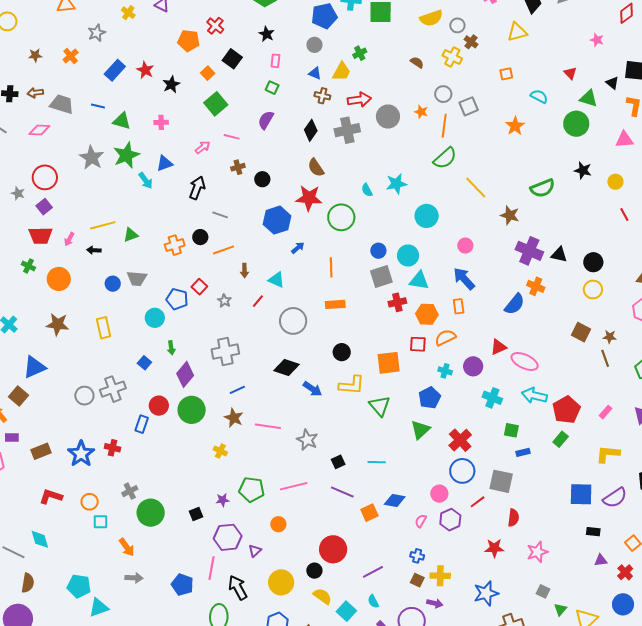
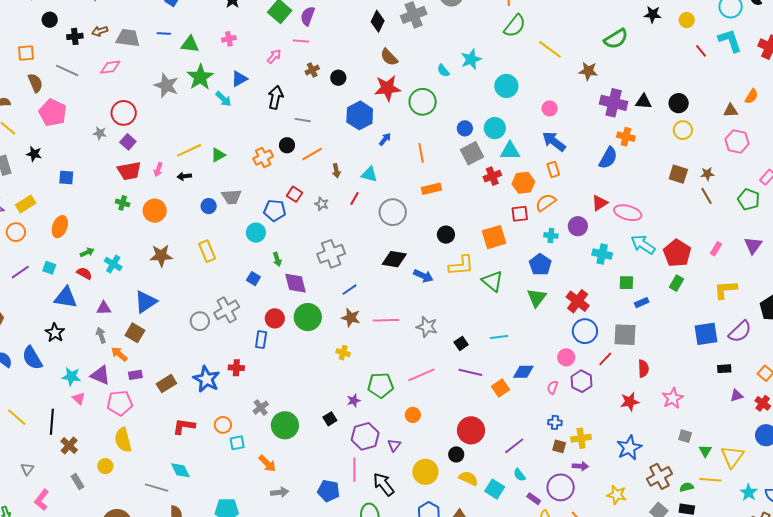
purple semicircle: (266, 120) -> (308, 16), moved
purple diamond: (185, 374) -> (295, 283), turned -45
cyan arrow: (534, 395) -> (643, 245), turned 30

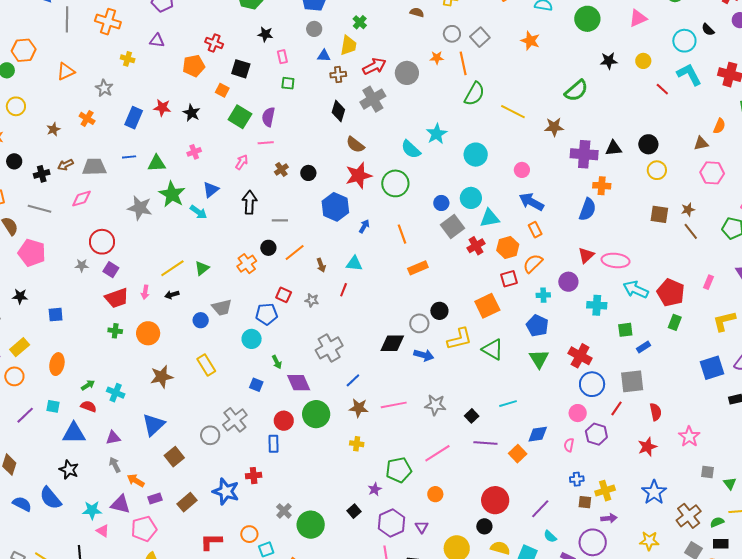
cyan semicircle: (443, 71) -> (411, 149), size x1.5
gray circle: (393, 212) -> (419, 323), moved, size x0.7
brown square: (135, 333) -> (174, 457), moved, turned 30

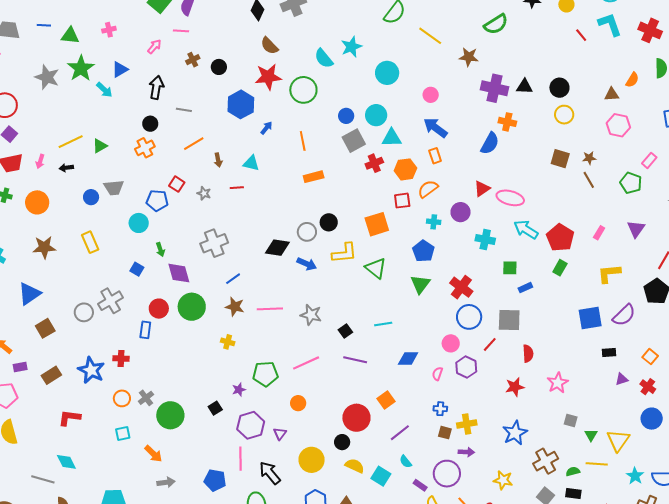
black circle: (268, 248) -> (150, 124), moved
red line: (344, 290) -> (237, 188), turned 56
orange square: (518, 454) -> (386, 400), moved
orange circle: (249, 534) -> (122, 398), moved

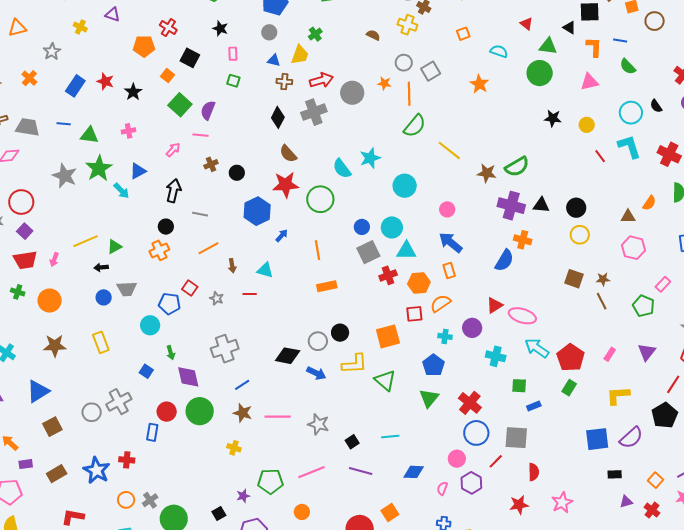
green semicircle: (496, 24) -> (517, 167), moved
black arrow: (66, 168) -> (101, 267), moved

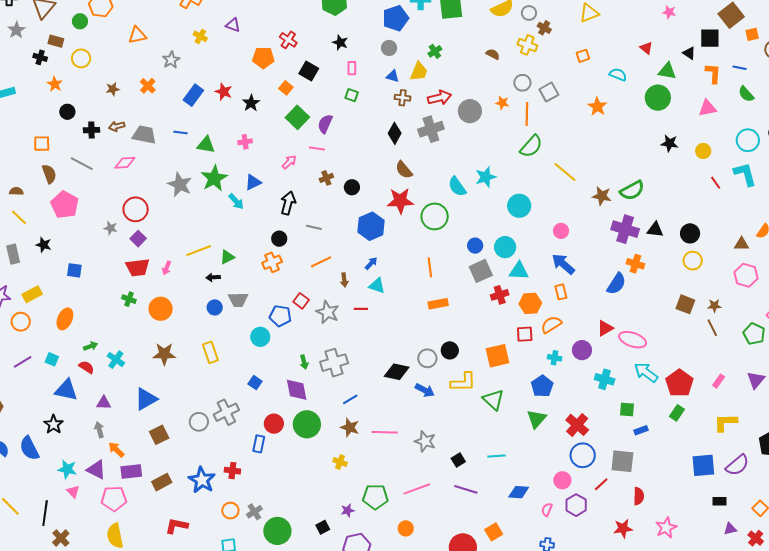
blue arrow: (282, 236) -> (371, 263), moved
gray star: (217, 298) -> (328, 312), size x1.6
green arrow: (171, 353) -> (304, 362), moved
purple rectangle: (26, 464) -> (131, 471), size x1.5

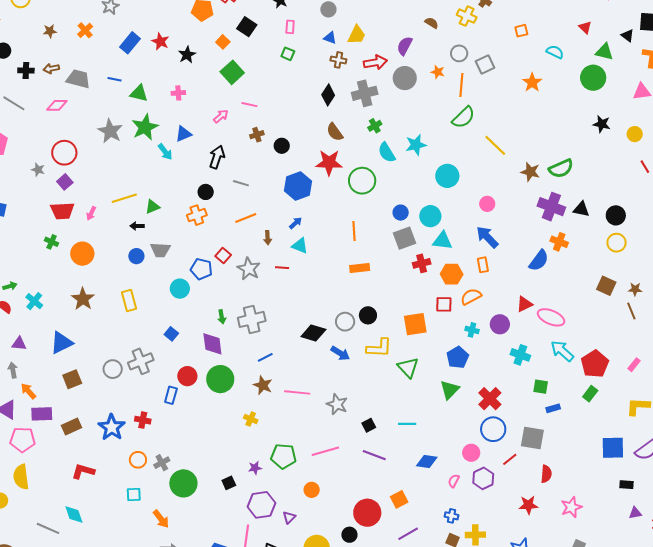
green cross: (435, 51) -> (375, 126), moved
purple semicircle: (325, 124) -> (405, 46), moved
brown star: (164, 354) -> (83, 299), turned 30

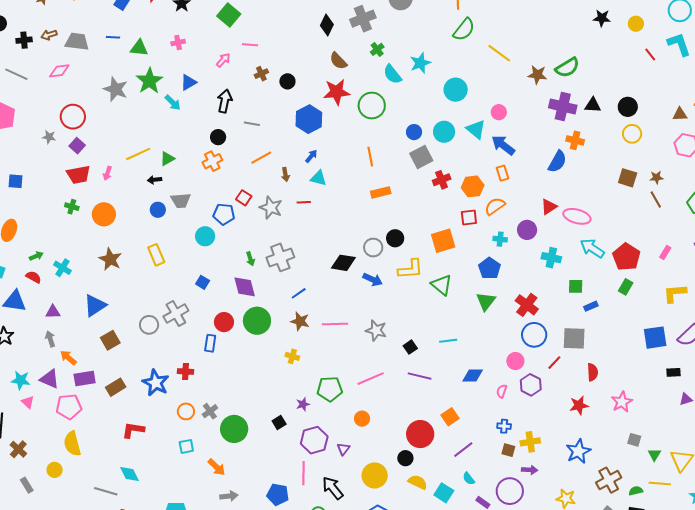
cyan triangle: (442, 241) -> (476, 129), moved, turned 40

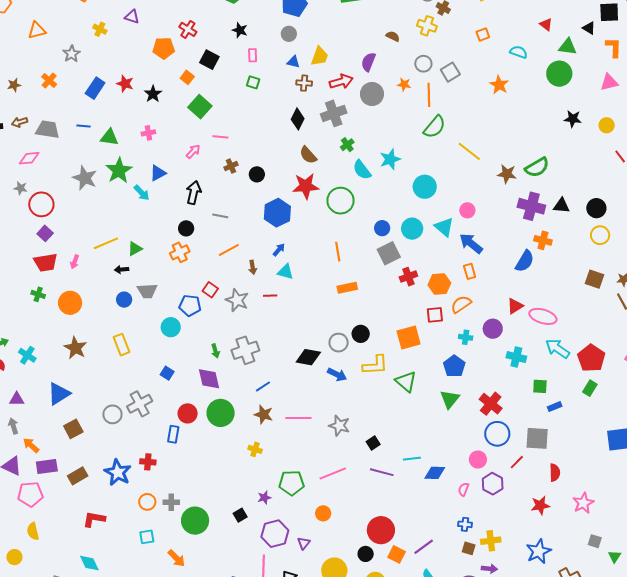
gray star: (49, 137) -> (21, 188), moved
cyan line: (448, 341) -> (412, 459), moved
gray cross: (210, 411) -> (171, 502), turned 35
orange square: (450, 417) -> (397, 554), moved, turned -30
yellow semicircle: (72, 444) -> (33, 531), size x0.7

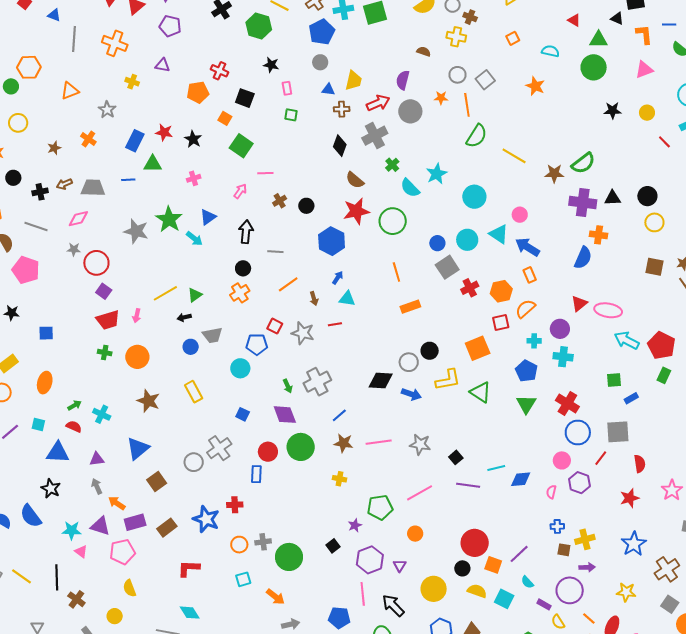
green triangle: (109, 137) -> (153, 164), moved
cyan cross: (516, 357) -> (563, 357), moved

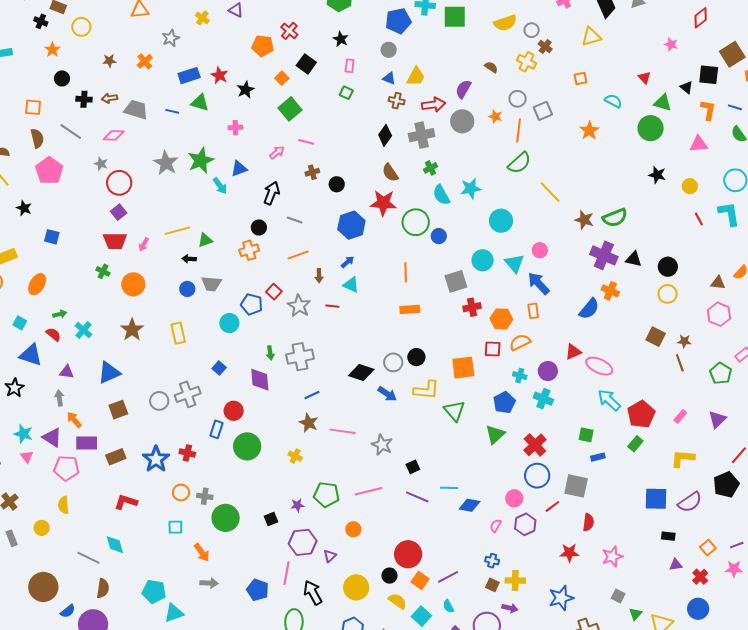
blue rectangle: (135, 141) -> (189, 76), turned 30
blue circle: (437, 243) -> (439, 236), moved
green circle: (301, 447) -> (247, 446), moved

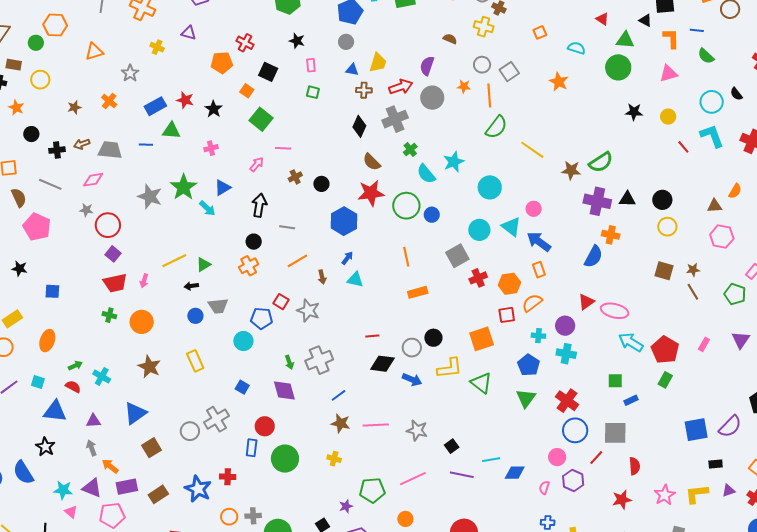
red line: (332, 306) -> (372, 336), moved
yellow L-shape: (683, 458) -> (697, 494), moved

